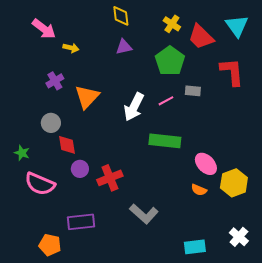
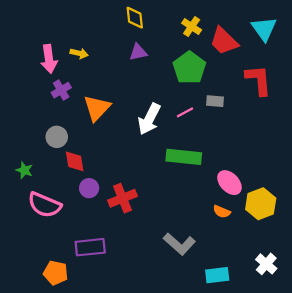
pink arrow: (44, 29) -> (49, 59), moved, turned 45
gray L-shape: (144, 214) -> (179, 244), moved

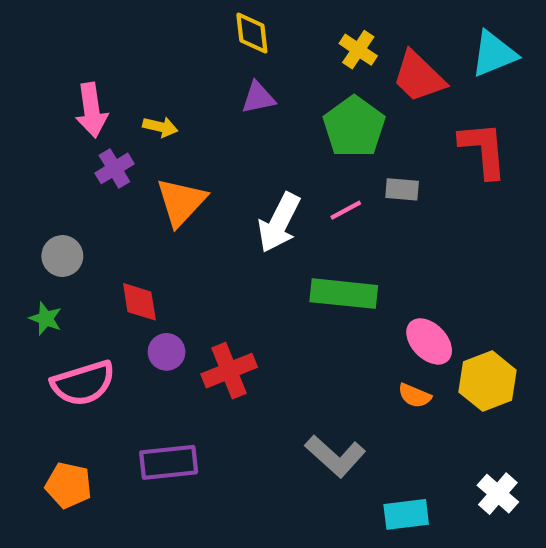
cyan triangle: (264, 29) -> (494, 54), turned 44
yellow arrow: (79, 53) -> (160, 127), moved
gray circle: (57, 137) -> (62, 256), moved
pink semicircle: (44, 205) -> (83, 383), turned -40
orange pentagon: (56, 273) -> (69, 485), moved

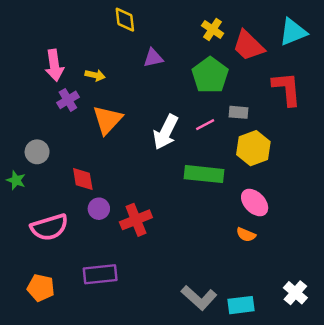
yellow diamond: (252, 33) -> (125, 20), moved
green star: (46, 319) -> (16, 180), moved
yellow hexagon: (487, 381) -> (253, 148), moved
gray L-shape: (335, 456) -> (199, 298), moved

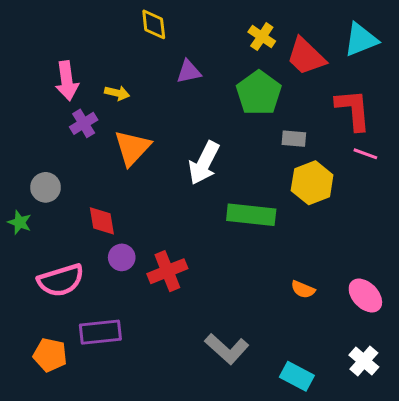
pink line: (205, 125) -> (365, 154), moved, turned 48
pink ellipse: (255, 203) -> (365, 296), moved
purple rectangle: (100, 274) -> (100, 332), moved
gray L-shape: (199, 298) -> (227, 349), moved
cyan rectangle: (241, 305) -> (297, 376), turned 35

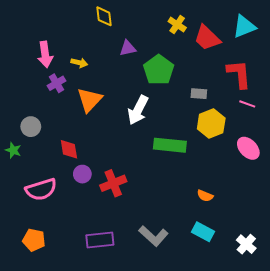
green pentagon: (259, 93) -> (159, 70), moved
pink ellipse: (365, 296) -> (248, 148), moved
purple rectangle: (100, 332) -> (100, 240), moved
cyan rectangle: (297, 376) -> (203, 232), moved

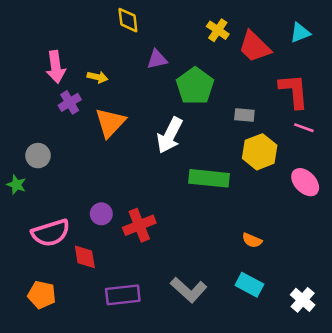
cyan triangle: (244, 27) -> (300, 33), size x0.7
red diamond: (69, 149) -> (85, 257), moved

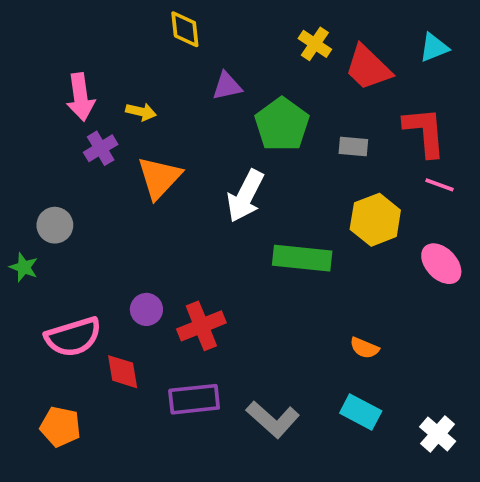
gray rectangle: (244, 115) -> (353, 146), moved
purple rectangle: (123, 295) -> (194, 399), moved

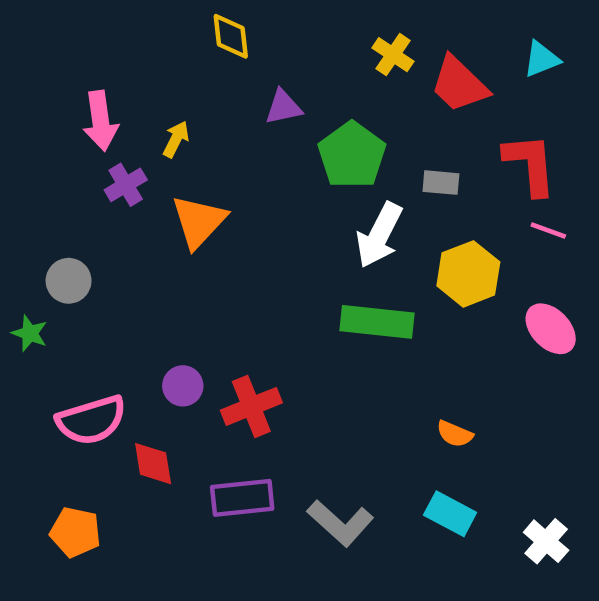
yellow arrow: (141, 112) -> (176, 139), turned -76
white arrow: (245, 196) -> (379, 235), moved

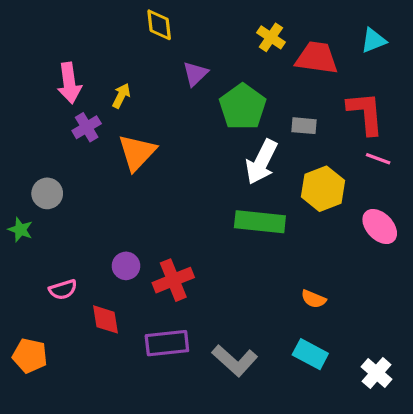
red trapezoid: (459, 84) -> (317, 58), turned 144
purple triangle: (283, 107) -> (195, 74), turned -32
pink semicircle: (91, 420) -> (63, 290), size x0.6
orange pentagon: (75, 532) -> (30, 356), moved

